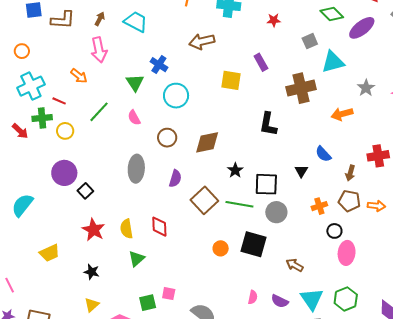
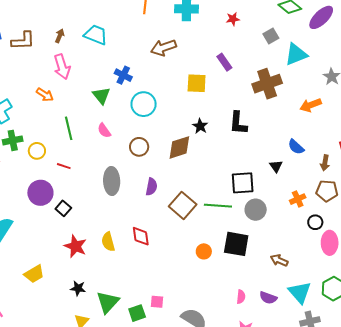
red line: (59, 101) -> (64, 166), moved
green line: (99, 112) -> (69, 128), turned -50
black star: (235, 170) -> (200, 126), moved
green triangle: (137, 259) -> (108, 302), moved, size x1.4

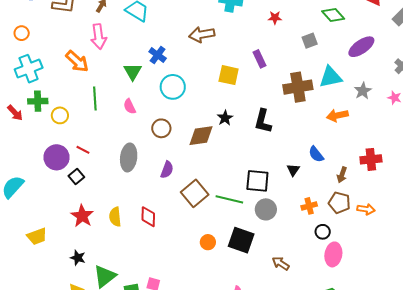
purple ellipse: (321, 17) -> (361, 47), moved
cyan triangle: (296, 54) -> (331, 77), moved
orange arrow: (45, 95) -> (77, 61), size x1.4
red line: (64, 166) -> (83, 150), moved

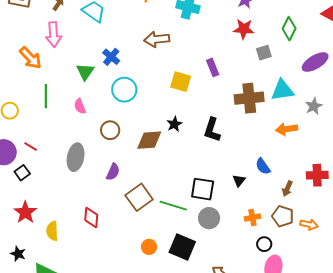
green diamond: (333, 15) -> (289, 29), turned 65
red star: (275, 18) -> (244, 29), moved, size x1.5
yellow semicircle: (115, 217) -> (52, 231), moved

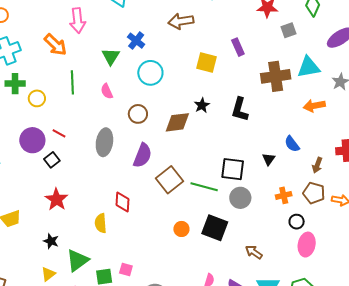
purple semicircle: (113, 172) -> (143, 155), size x1.4
yellow semicircle: (52, 231) -> (101, 223), moved

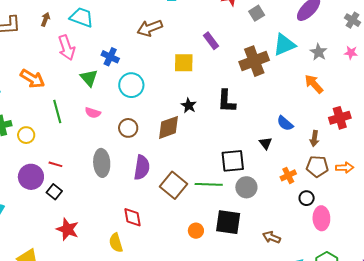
pink arrow: (78, 21) -> (67, 48), moved
pink semicircle: (107, 91) -> (93, 113), turned -35
orange arrow: (314, 106) -> (314, 84), moved, turned 70

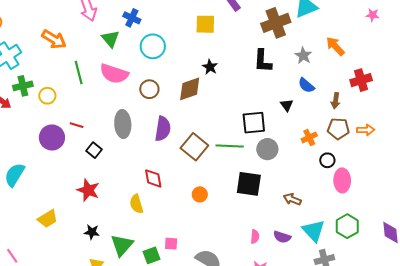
gray star: (319, 52) -> (303, 56), moved
black L-shape: (226, 101) -> (263, 61), moved
pink semicircle: (93, 113) -> (114, 74), size x1.8
black square: (54, 192) -> (94, 150), moved
orange circle: (196, 231) -> (200, 194), moved

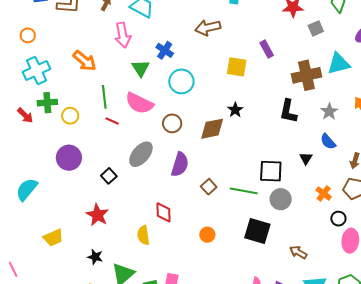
gray ellipse: (123, 124) -> (141, 154), turned 36
red line: (77, 125) -> (112, 121), moved
orange cross: (309, 137) -> (324, 193), turned -35
brown square: (194, 147) -> (209, 187), size x0.6

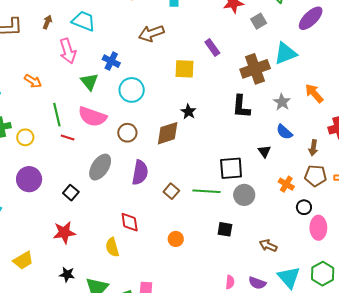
orange arrow: (85, 61) -> (33, 81), size x0.7
red star: (97, 215) -> (64, 233), turned -30
black square: (257, 231) -> (225, 229), size x0.6

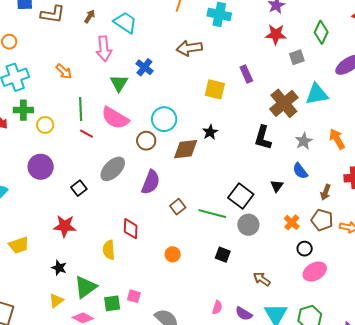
brown cross: (255, 69) -> (284, 103), turned -32
cyan circle: (132, 90) -> (164, 119), moved
black square: (231, 168) -> (241, 196), turned 30
pink ellipse: (318, 228) -> (315, 272), turned 50

